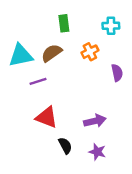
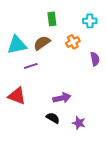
red triangle: (47, 117) -> (17, 96), moved
purple arrow: (95, 121) -> (62, 98), moved
black semicircle: (65, 146) -> (53, 118), turned -32

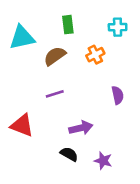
cyan triangle: (17, 45) -> (22, 38), moved
purple semicircle: (95, 59) -> (118, 95), moved
purple line: (31, 66) -> (55, 94), moved

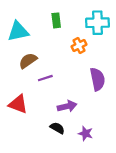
cyan cross: (118, 27) -> (97, 23), size x1.5
brown semicircle: (55, 56) -> (28, 61), moved
purple semicircle: (118, 95) -> (97, 79), size x1.5

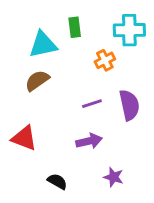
cyan triangle: (18, 31) -> (43, 45), moved
purple line: (45, 78) -> (92, 104), moved
black semicircle: (57, 128) -> (57, 181), moved

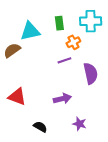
green rectangle: (75, 27) -> (59, 23), moved
brown semicircle: (37, 81) -> (12, 50), moved
purple line: (92, 104) -> (64, 60), moved

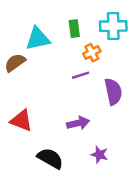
black semicircle: (40, 127) -> (50, 158), size x1.5

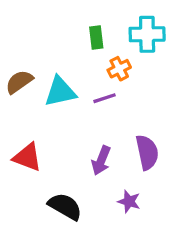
cyan triangle: (38, 39) -> (60, 92), moved
purple semicircle: (113, 92) -> (147, 152), moved
purple arrow: (78, 123) -> (101, 161), turned 125

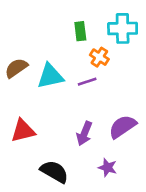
orange cross: (119, 69) -> (99, 57), turned -30
purple semicircle: (147, 152) -> (123, 127), turned -112
red triangle: (27, 157) -> (23, 131), turned -35

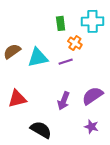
purple star: (108, 168) -> (91, 127), moved

